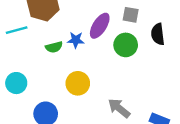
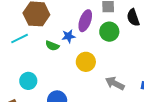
green semicircle: (54, 47) -> (52, 46), turned 48
yellow circle: (78, 83) -> (86, 62), moved

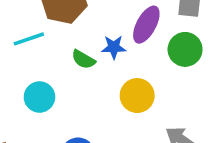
cyan circle: (28, 81) -> (39, 97), moved

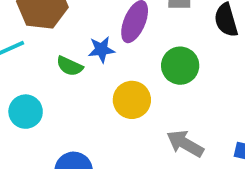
green circle: (185, 49) -> (180, 66), moved

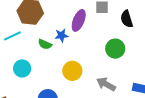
green circle: (180, 66) -> (115, 49), moved
yellow circle: (132, 100) -> (72, 71), moved

